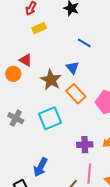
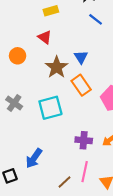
blue line: (84, 43) -> (96, 19), moved
red triangle: (26, 60) -> (45, 37), moved

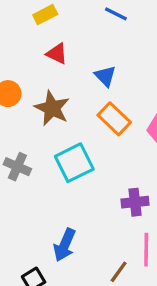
red triangle: (45, 37) -> (57, 54), moved
brown star: (57, 67) -> (52, 108), moved

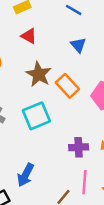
blue triangle: (105, 76) -> (78, 45), moved
brown star: (52, 108) -> (39, 74), moved

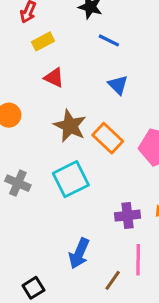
blue arrow: (26, 175) -> (79, 253), moved

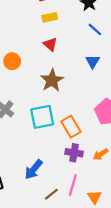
orange rectangle: (108, 138) -> (71, 127), moved

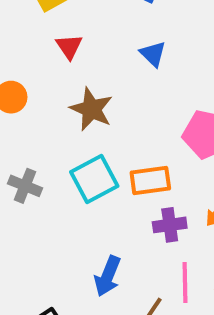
red triangle: (50, 44) -> (69, 47), turned 32
orange rectangle: (71, 127) -> (150, 180), turned -50

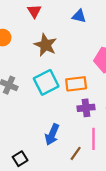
blue triangle: (153, 54) -> (79, 16), turned -32

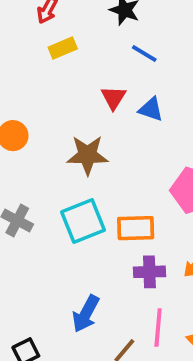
red triangle: (34, 11) -> (114, 98), moved
brown star: (45, 45) -> (87, 155), turned -30

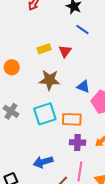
yellow rectangle: (63, 48) -> (44, 49), moved
blue triangle: (151, 109) -> (83, 87), moved
blue arrow: (86, 314) -> (43, 162), turned 42

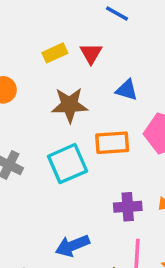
blue triangle: (83, 87) -> (127, 90), moved
orange rectangle: (72, 119) -> (112, 143), moved

